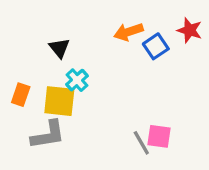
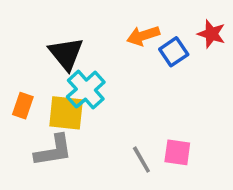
black triangle: (59, 48) -> (66, 54), size x1.5
cyan cross: (77, 80) -> (86, 90), size x1.5
gray line: (141, 143) -> (141, 160), moved

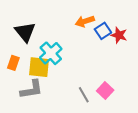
red star: (211, 34) -> (119, 35), moved
black triangle: (66, 54) -> (25, 32), moved
pink square: (177, 152) -> (105, 91), turned 35

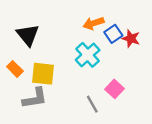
cyan cross: (51, 53) -> (88, 55), moved
orange rectangle: (13, 63) -> (15, 69), turned -64
pink square: (105, 91) -> (115, 89), moved

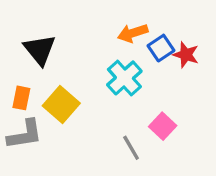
orange rectangle: (15, 69) -> (21, 98), turned 56
yellow square: (43, 74) -> (61, 105), turned 35
gray L-shape: (35, 98) -> (25, 134), moved

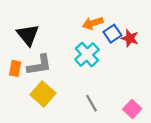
yellow square: (61, 105) -> (43, 94), moved
pink square: (163, 126) -> (132, 109), moved
gray L-shape: (25, 134) -> (39, 65), moved

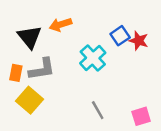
orange arrow: (93, 23) -> (61, 25), moved
yellow square: (43, 94) -> (30, 100), moved
pink square: (132, 109) -> (141, 116), turned 30

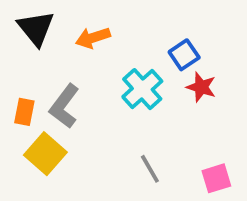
black triangle: (30, 37) -> (36, 28), moved
red star: (139, 41) -> (201, 87), moved
gray L-shape: (42, 69) -> (64, 106), turned 136

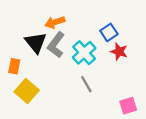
black triangle: (36, 28) -> (36, 43), moved
gray L-shape: (64, 106) -> (56, 45), moved
gray line: (150, 169) -> (86, 84), moved

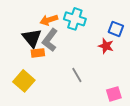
blue square: (109, 32) -> (116, 29), moved, turned -35
cyan cross: (84, 53) -> (75, 19), moved, turned -30
orange rectangle: (14, 66) -> (38, 53), moved, turned 72

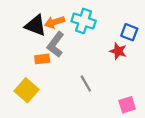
black triangle: (32, 38) -> (36, 25), moved, turned -30

